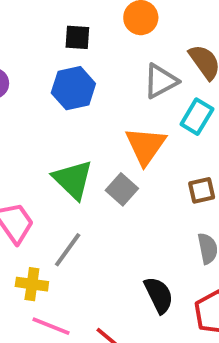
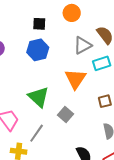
cyan rectangle: (197, 117) -> (102, 63), turned 42
gray square: (122, 189) -> (66, 114), moved

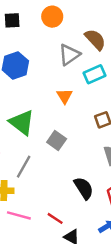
black square: (39, 24) -> (12, 20), moved
orange triangle: (75, 79) -> (65, 96), size x0.6

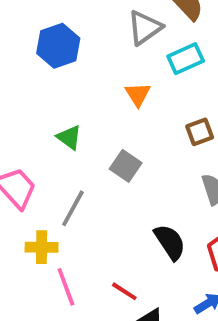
green triangle: (22, 122) -> (69, 137), size x0.6
pink line: (19, 215) -> (66, 287), turned 55

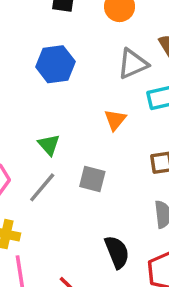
gray square: (126, 166) -> (92, 179), turned -32
gray line: (73, 208) -> (42, 187), moved

